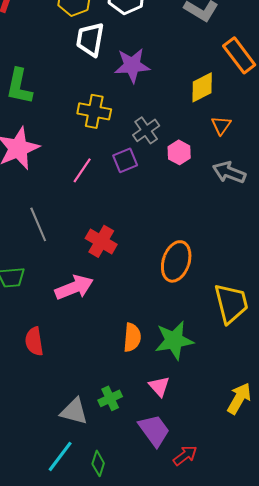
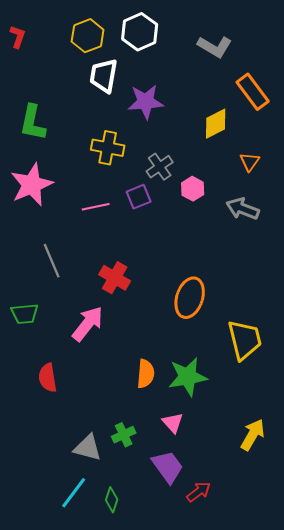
orange triangle: (221, 125) -> (250, 162), moved
pink line: (82, 170) -> (96, 207), turned 44
pink arrow: (74, 287) -> (88, 324), turned -30

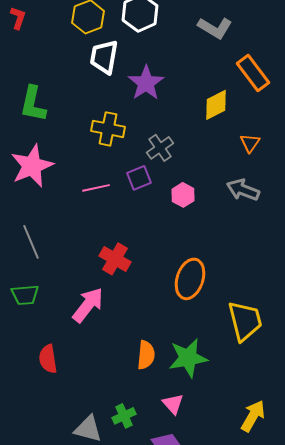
purple star: (146, 102) -> (146, 83), turned -30
pink hexagon: (193, 189) -> (183, 195), moved
gray line: (52, 261) -> (31, 242), moved

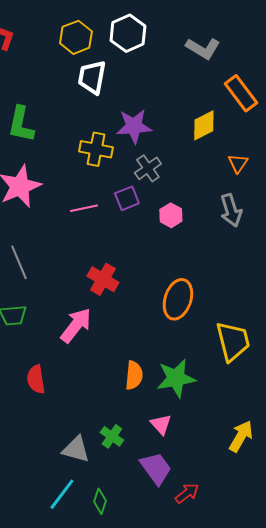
purple star: (146, 83) -> (134, 126), moved, turned 30
gray arrow: (243, 190) -> (231, 210), turned -128
green cross: (124, 416) -> (112, 436), turned -30

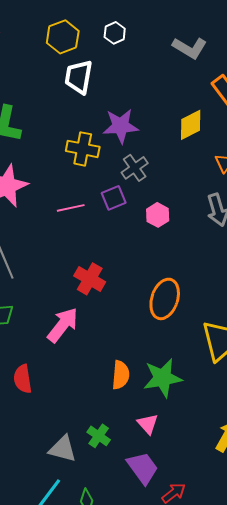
white hexagon: (128, 33) -> (115, 33), size x0.6

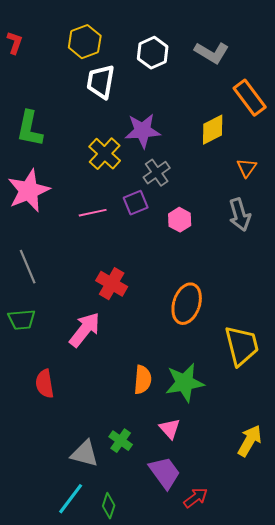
white hexagon: (115, 33) -> (153, 53), moved, size x1.4
yellow cross: (83, 149) -> (105, 154), turned 32

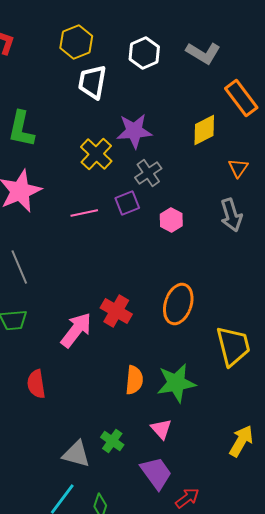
red cross: (112, 284) -> (116, 311), moved

